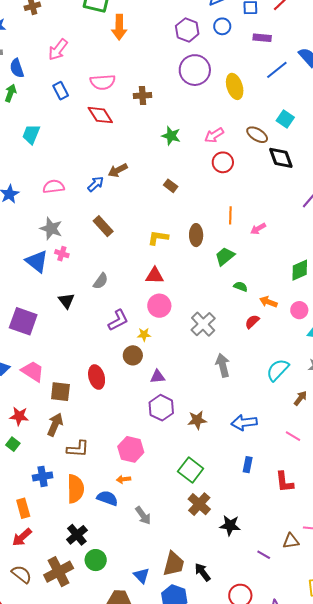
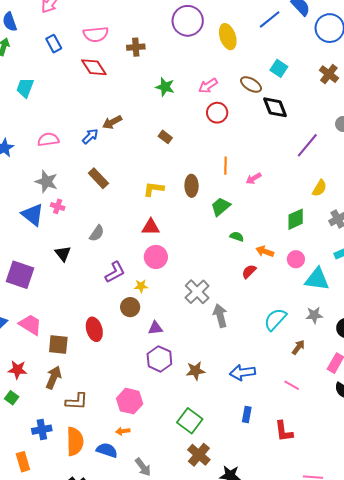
gray cross: (203, 324) -> (197, 292), moved

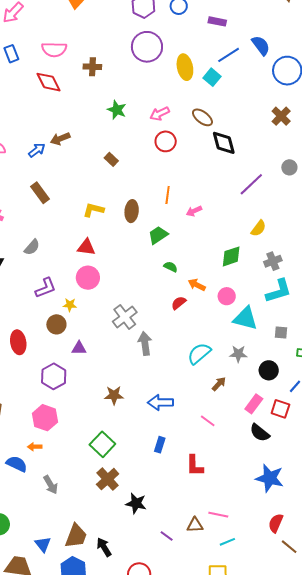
cyan square: (279, 68) -> (212, 77), moved
purple hexagon: (159, 359) -> (54, 376), moved

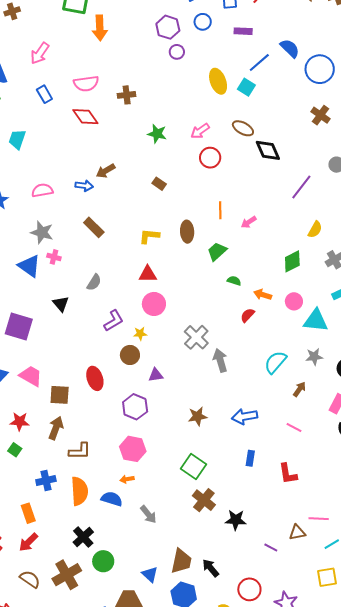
purple circle: (147, 47) -> (177, 52), moved, size x0.5
blue arrow: (37, 150) -> (84, 186), turned 54

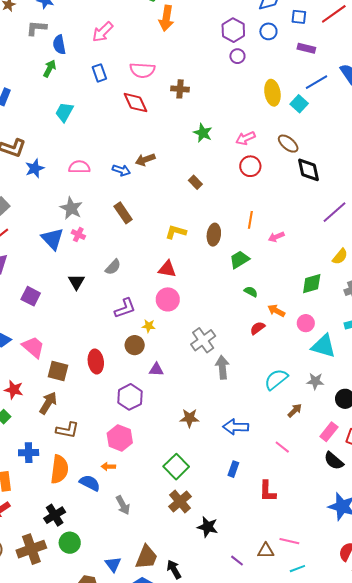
purple square: (19, 326) -> (31, 296), size x0.7

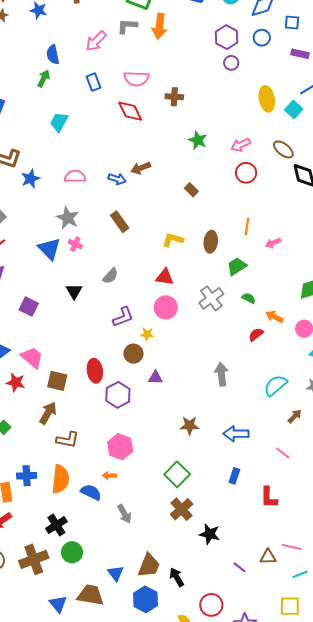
gray L-shape: (36, 28) -> (127, 26), moved
gray cross: (203, 340) -> (211, 298), moved
red star: (14, 390) -> (16, 382), moved
purple hexagon: (130, 397) -> (118, 395), moved
blue cross: (29, 453) -> (27, 476), moved

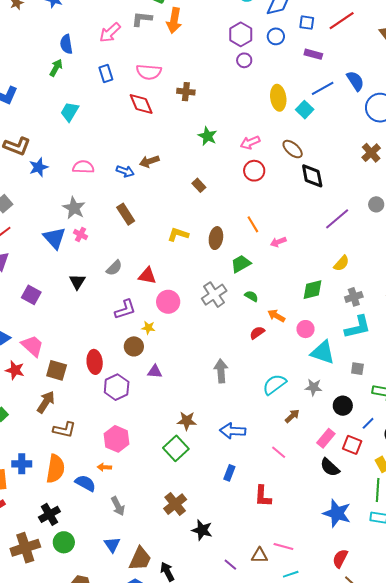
orange line: (247, 226) -> (253, 224), turned -42
red triangle: (165, 277) -> (147, 276), moved
green square: (177, 474) -> (176, 448), moved
blue triangle: (116, 573) -> (112, 545), moved

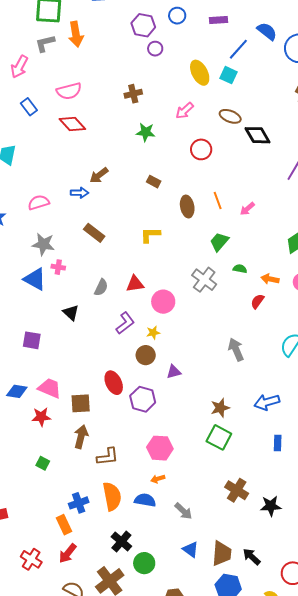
brown cross: (186, 92) -> (133, 94), moved
pink arrow: (250, 143) -> (185, 111), moved
orange line: (253, 224) -> (218, 200), turned 30
brown ellipse: (216, 238) -> (187, 206), moved

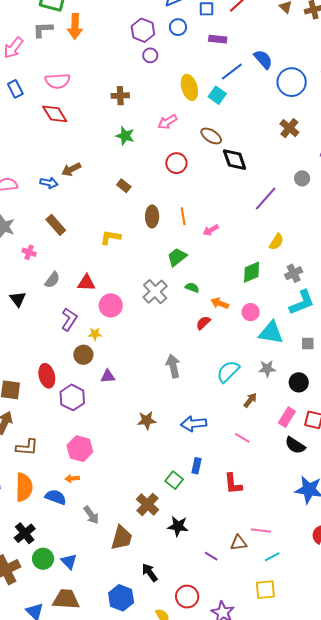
pink cross: (58, 267) -> (29, 252), moved
purple L-shape: (125, 323) -> (69, 319), turned -30
green square: (219, 437) -> (174, 480), moved, size x0.7
blue triangle: (191, 549) -> (69, 561), moved
brown trapezoid: (222, 553) -> (122, 538), moved

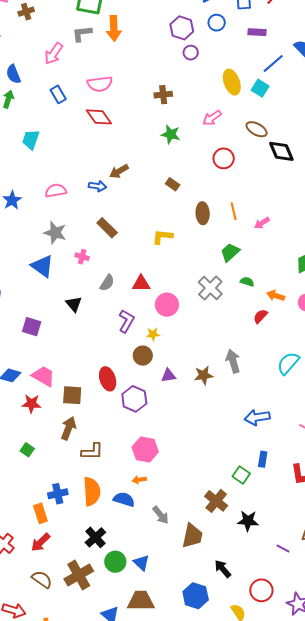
brown star: (147, 420) -> (204, 375), moved

